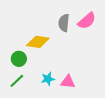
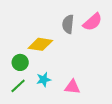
cyan star: (48, 79) -> (44, 79), moved

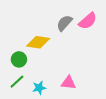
gray semicircle: (68, 24) -> (64, 23), turned 36
cyan star: (44, 79) -> (39, 88), moved

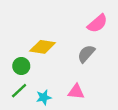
gray semicircle: (64, 23) -> (86, 54), moved

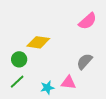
gray semicircle: (86, 54) -> (85, 61), moved
cyan star: (44, 97) -> (47, 88), moved

